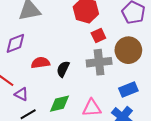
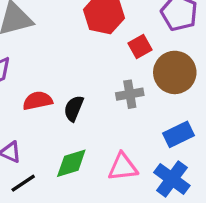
red square: (98, 35) -> (140, 47), moved
gray cross: (99, 62) -> (130, 94), size x0.7

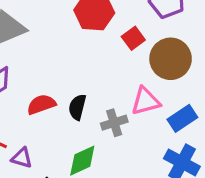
gray cross: (130, 94) -> (114, 123), moved
pink triangle: (123, 167) -> (145, 101), moved

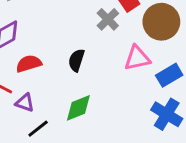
red semicircle: (41, 104) -> (29, 64), moved
gray cross: (114, 123) -> (108, 19), moved, turned -30

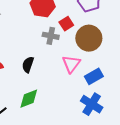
gray cross: (108, 19) -> (51, 36), turned -35
pink triangle: (137, 58) -> (71, 64), turned -42

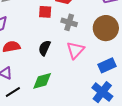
red square: (66, 24) -> (45, 12), moved, turned 32
pink triangle: (71, 64) -> (75, 50), moved

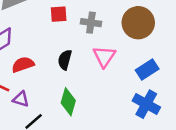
green diamond: (42, 81) -> (68, 102), turned -50

